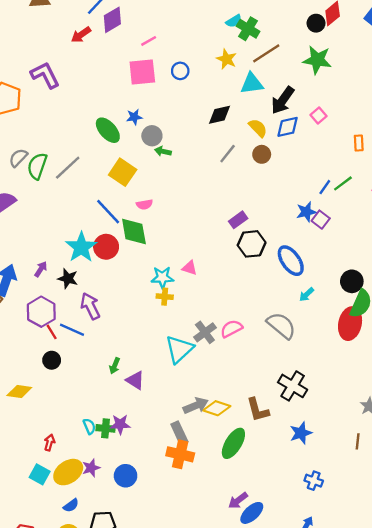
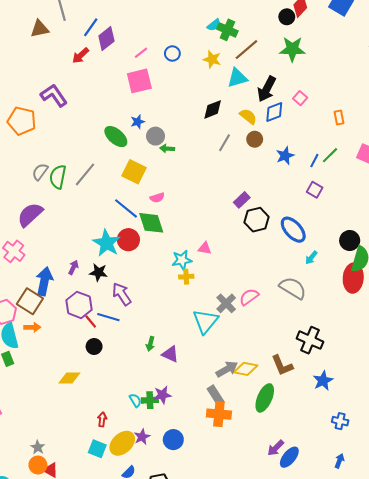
blue circle: (180, 71) -> (172, 53), moved
blue star: (306, 212) -> (285, 156), moved

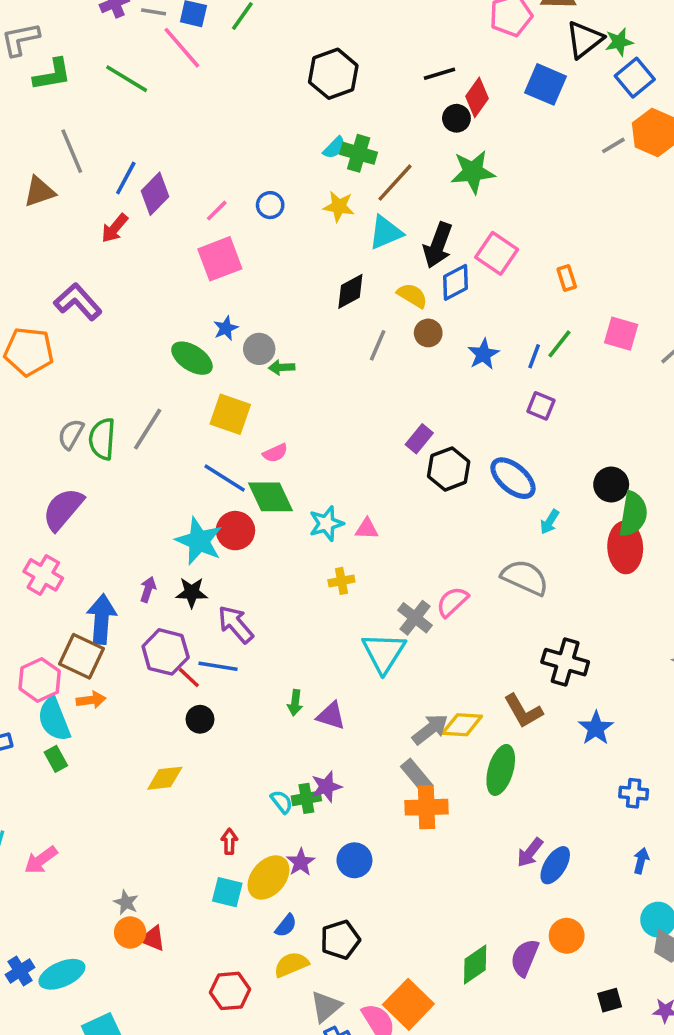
pink square: (300, 98) -> (497, 253), size x1.6
cyan star: (182, 260) -> (326, 524), moved

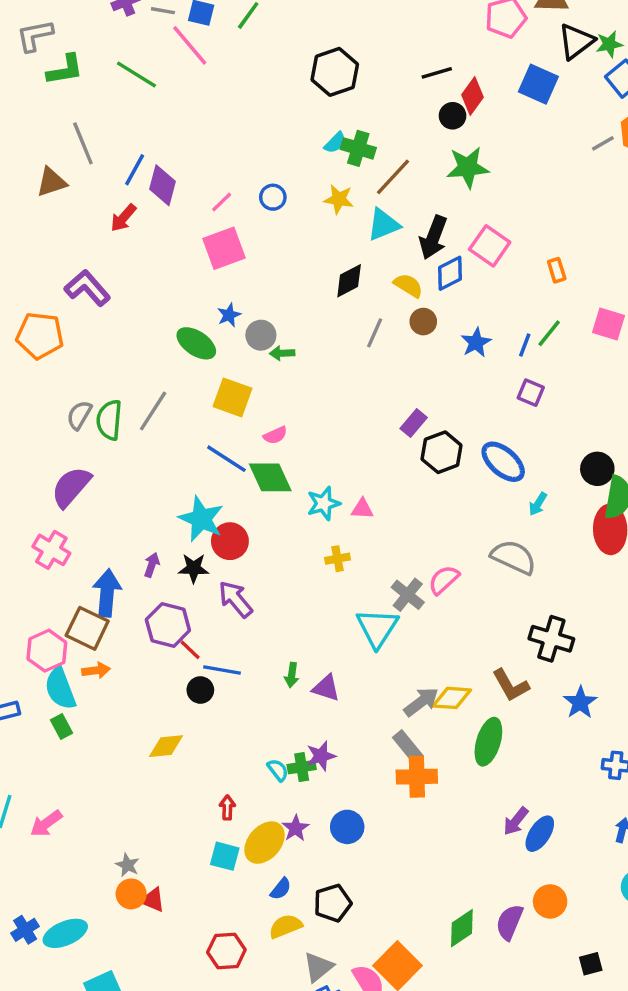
purple diamond: (155, 194) -> (162, 185), turned -30
red circle: (235, 531) -> (230, 541), moved
blue line: (218, 666) -> (222, 670), moved

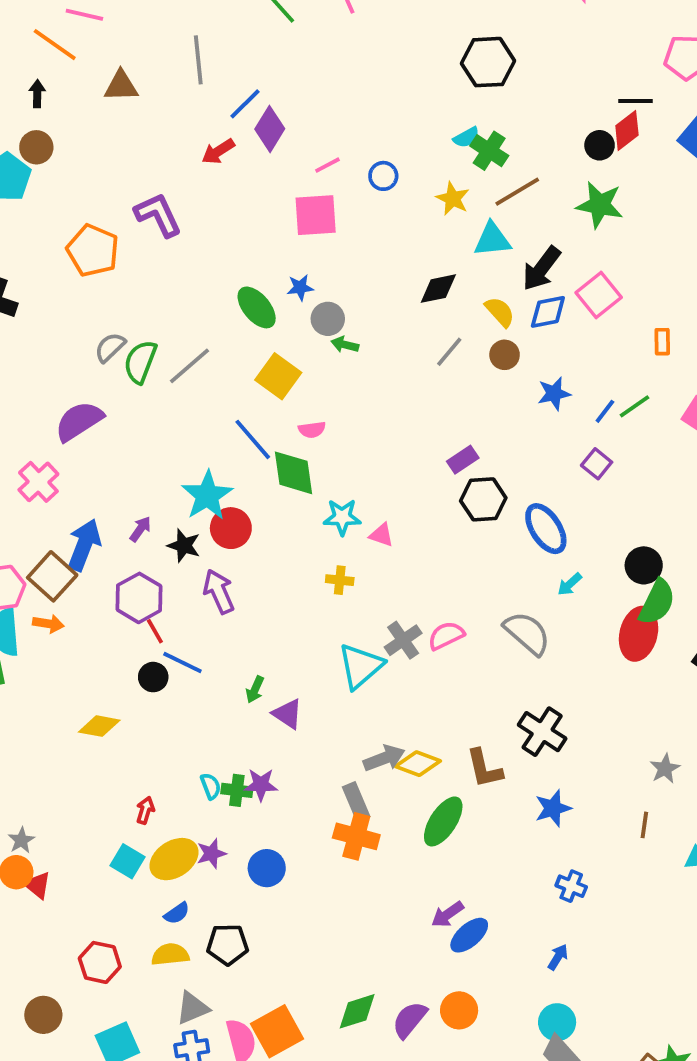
black line: (437, 73) -> (635, 101), moved
brown triangle: (52, 182) -> (121, 86), moved

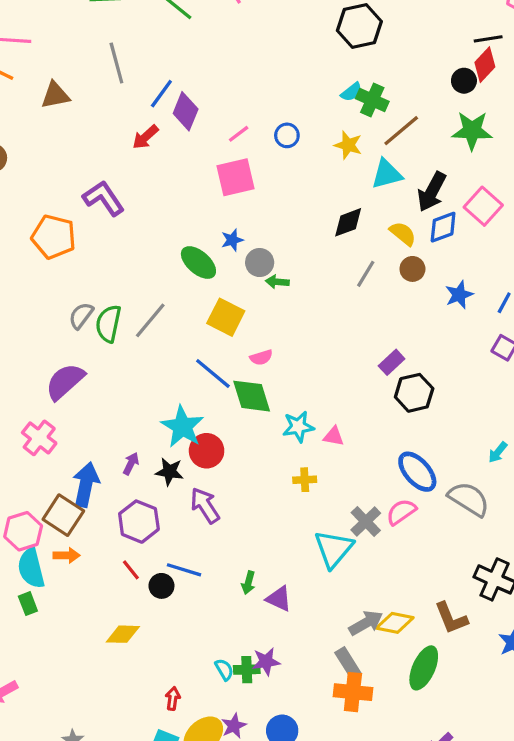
blue ellipse: (546, 529) -> (417, 472), moved
red line: (155, 631) -> (131, 570), moved

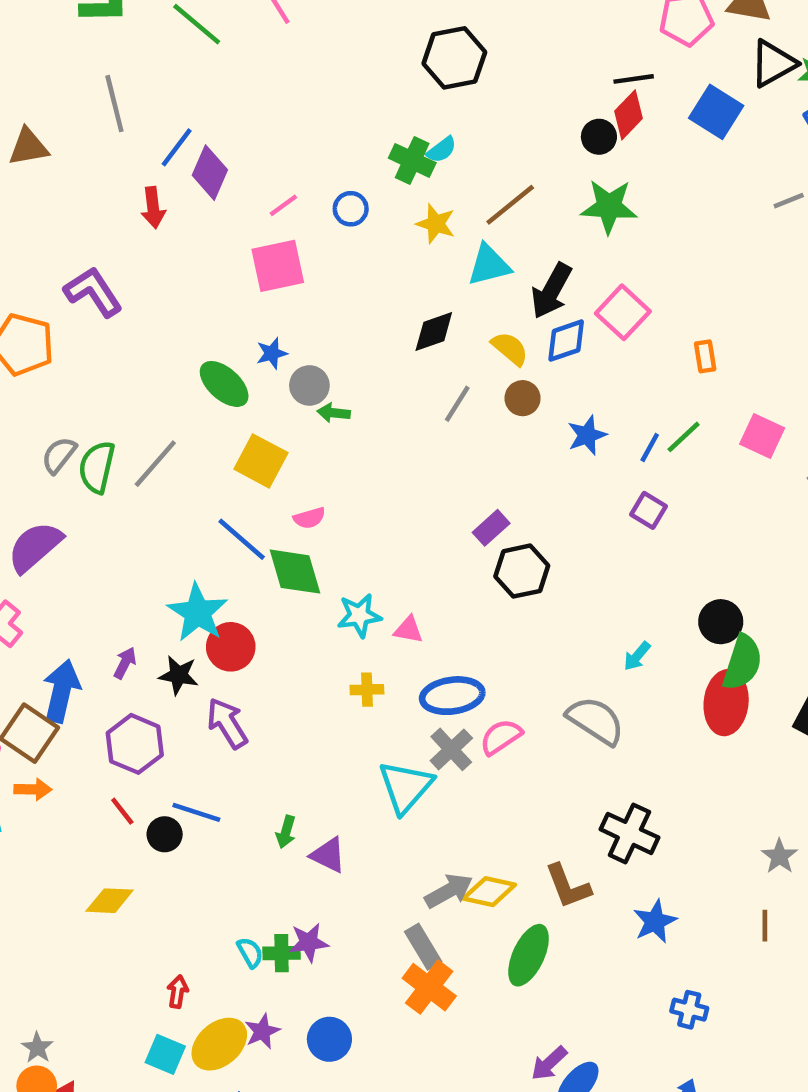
green cross: (372, 100) -> (412, 160), moved
red arrow: (145, 137) -> (153, 208), turned -56
blue ellipse: (417, 472) -> (452, 696), moved, turned -57
orange cross: (353, 692) -> (429, 987), turned 30

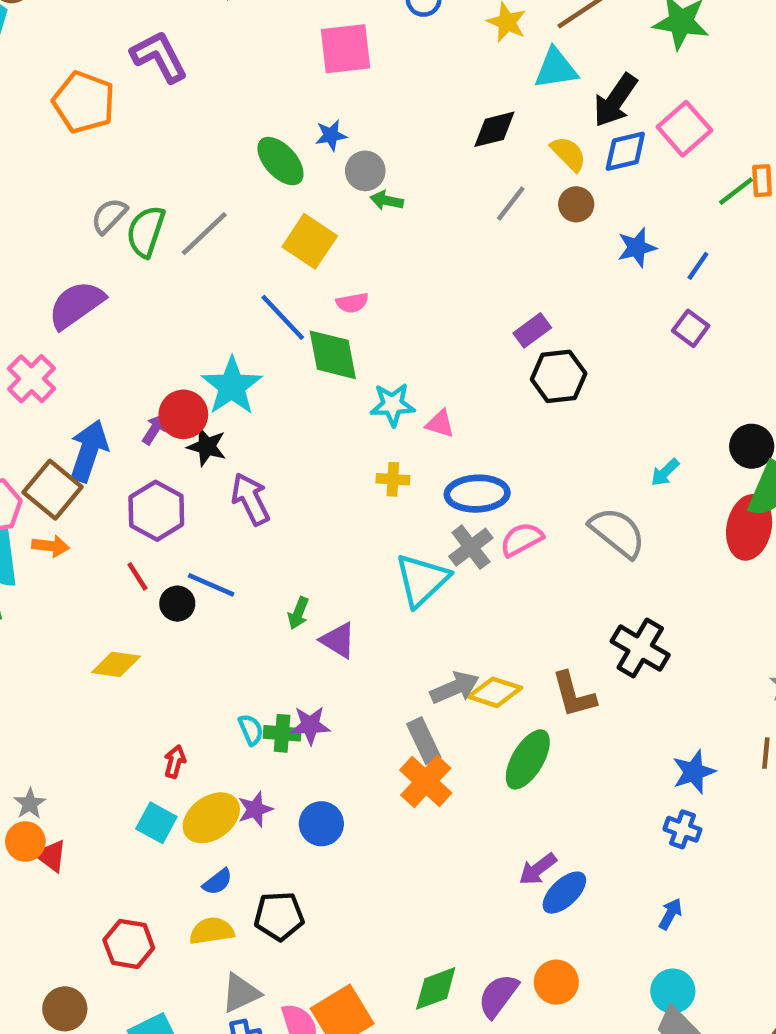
green line: (684, 437) -> (736, 191), moved
red circle: (231, 647) -> (183, 414), moved
blue star: (655, 921) -> (694, 772), moved

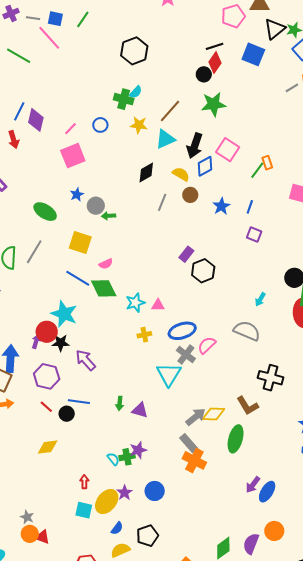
green ellipse: (280, 161) -> (45, 212), moved

